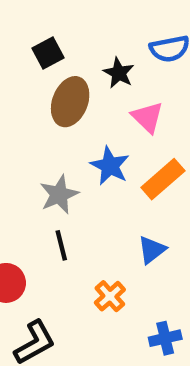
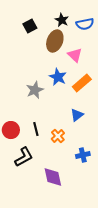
black star: (119, 73) -> (62, 20), moved
brown ellipse: (70, 102) -> (55, 41), moved
black line: (61, 245) -> (36, 129), moved

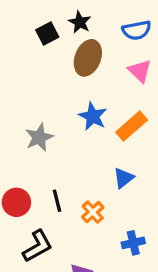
black star: (62, 20) -> (80, 22), moved
pink triangle: (75, 55) -> (140, 71), moved
gray star: (35, 90) -> (39, 137), moved

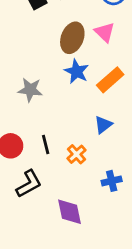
brown ellipse: (88, 58) -> (72, 38), moved
pink triangle: (140, 71) -> (105, 32), moved
gray star: (39, 137) -> (30, 90), turned 30

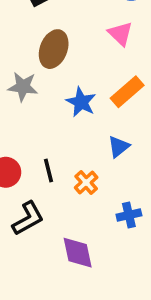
brown ellipse: (72, 38) -> (54, 49), moved
blue star: (77, 71) -> (81, 102), moved
gray star: (30, 90) -> (23, 87), moved

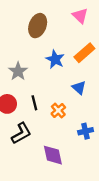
gray star: (23, 87) -> (18, 71), moved, turned 30
blue triangle: (119, 147) -> (79, 88), turned -40

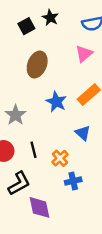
pink triangle: (80, 16) -> (84, 54), turned 35
blue cross: (86, 131) -> (73, 181), moved
purple diamond: (53, 155) -> (40, 207), moved

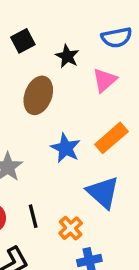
black star: (50, 18) -> (67, 56), moved
blue triangle: (83, 133) -> (103, 192), size x1.5

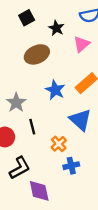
brown ellipse: (38, 95) -> (37, 54), turned 45
black line: (33, 216) -> (32, 127), moved

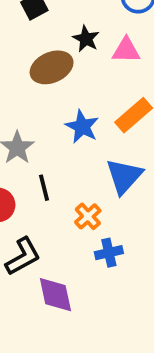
black star: (56, 28) -> (86, 39), moved
pink triangle: (82, 44) -> (126, 50), turned 42
blue triangle: (80, 120) -> (124, 176), turned 30

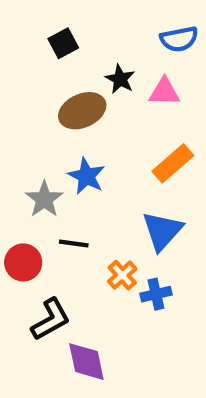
blue star: (82, 127) -> (86, 176), moved
black line: (44, 188) -> (74, 243), turned -68
blue cross: (109, 253) -> (156, 294), moved

